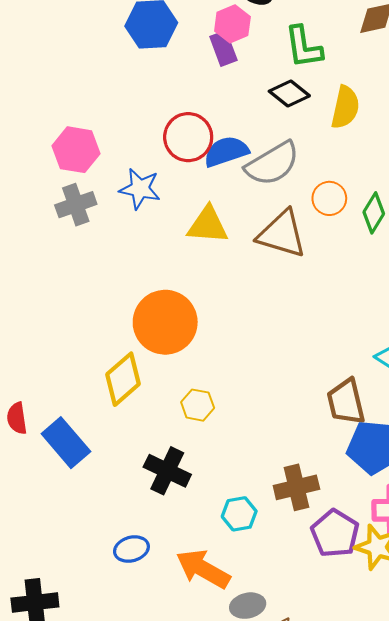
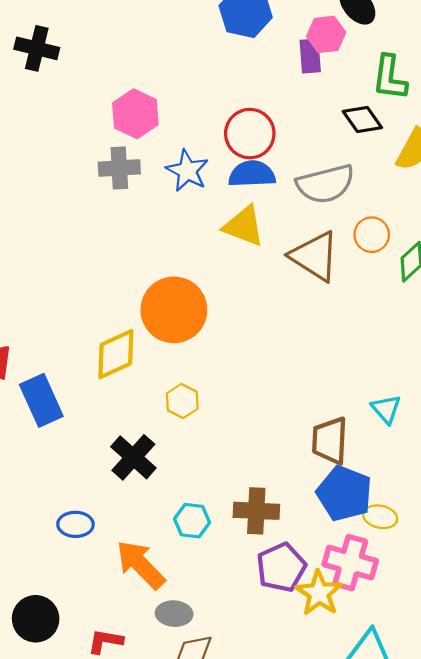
blue semicircle: (226, 152) -> (252, 174), moved

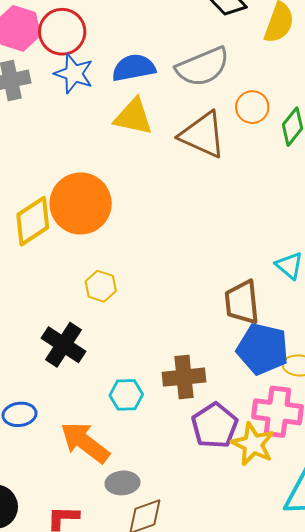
red circle: (250, 134) -> (62, 32), moved
yellow diamond: (116, 354) -> (33, 221), moved

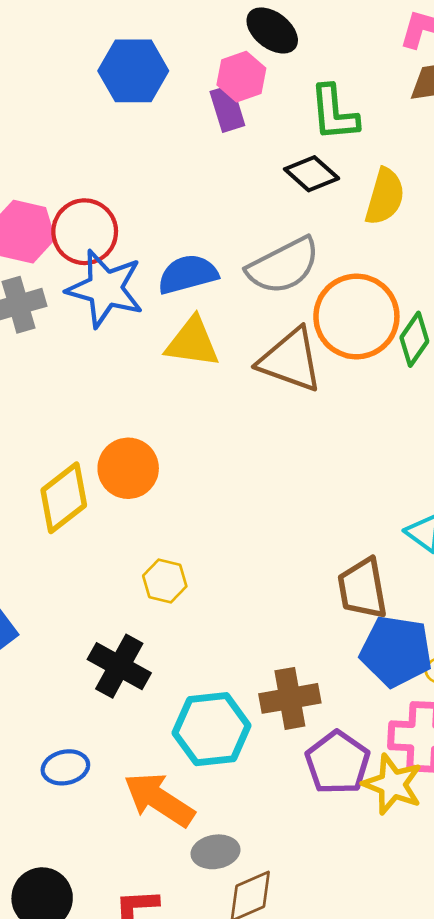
blue star: (74, 74) -> (105, 289), size x1.4
orange circle: (252, 107) -> (356, 316), size x1.8
orange circle: (81, 203) -> (128, 468), size x0.7
cyan hexagon: (126, 395) -> (212, 729), size x1.6

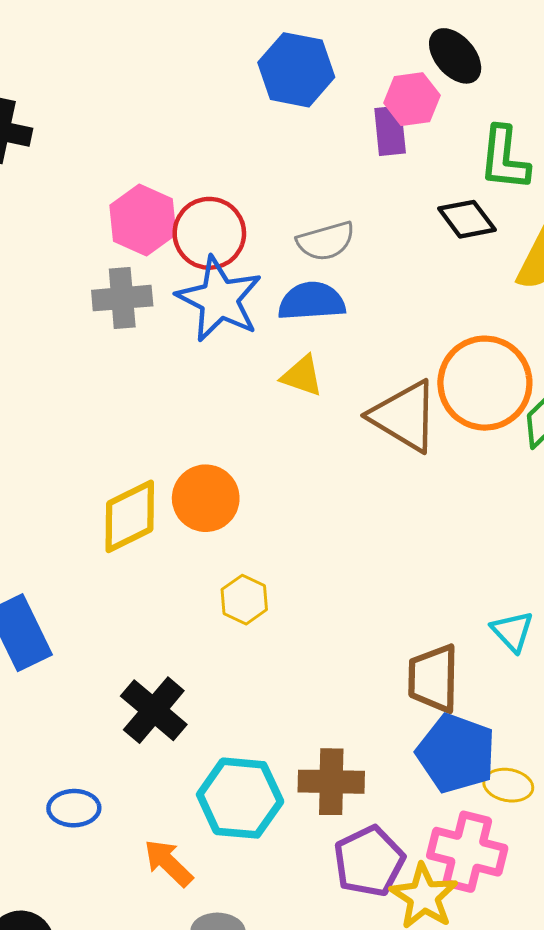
gray semicircle: (283, 266) -> (326, 241), moved, size x0.7
yellow triangle: (192, 342) -> (302, 376), size x0.7
yellow hexagon: (165, 581) -> (244, 600), moved
orange arrow: (159, 800) -> (168, 863), size x0.7

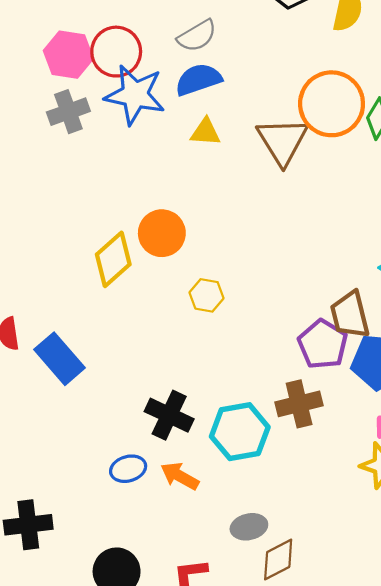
brown triangle: (404, 416) -> (282, 141), turned 42
black cross: (154, 710) -> (169, 415), moved
purple pentagon: (369, 861) -> (323, 344), moved
orange arrow: (168, 863) -> (180, 476), moved

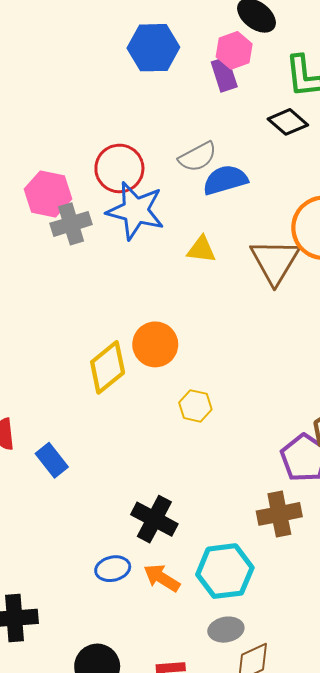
pink hexagon: (68, 55) -> (48, 194), moved
blue semicircle: (198, 79) -> (225, 180), moved
blue rectangle: (60, 359) -> (52, 460), size x0.7
cyan hexagon: (240, 432) -> (225, 571), moved

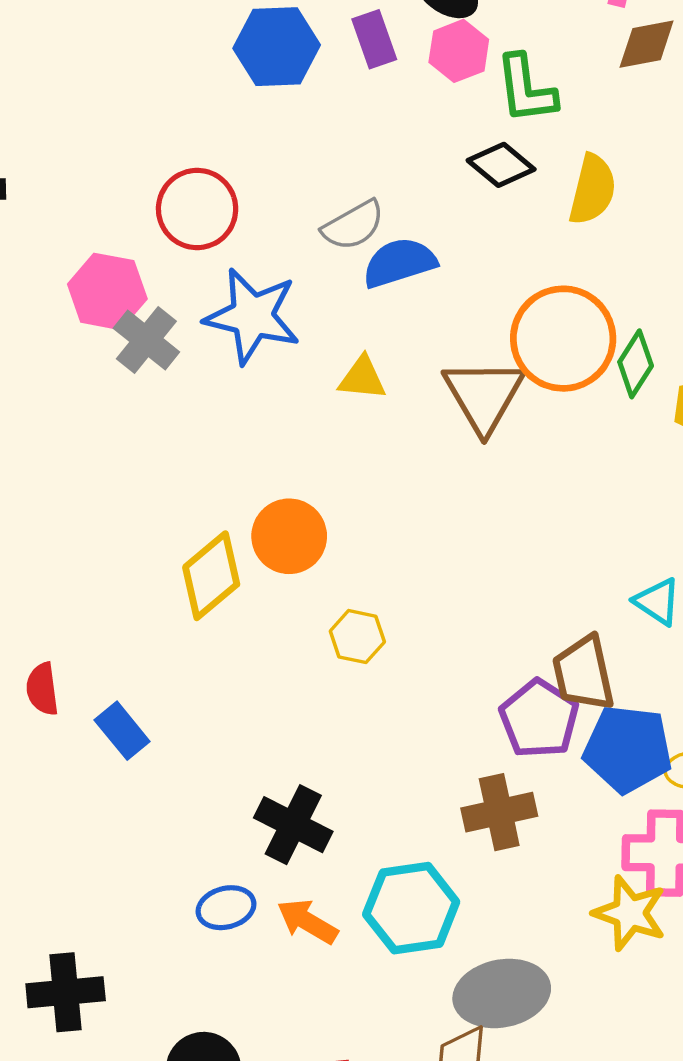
pink hexagon: (234, 50) -> (459, 51), moved
purple rectangle: (224, 74) -> (374, 39), moved
red circle: (119, 168) -> (197, 209), moved
gray cross: (71, 224) -> (146, 340), turned -33
gray ellipse: (226, 630) -> (502, 993), moved, size x1.6

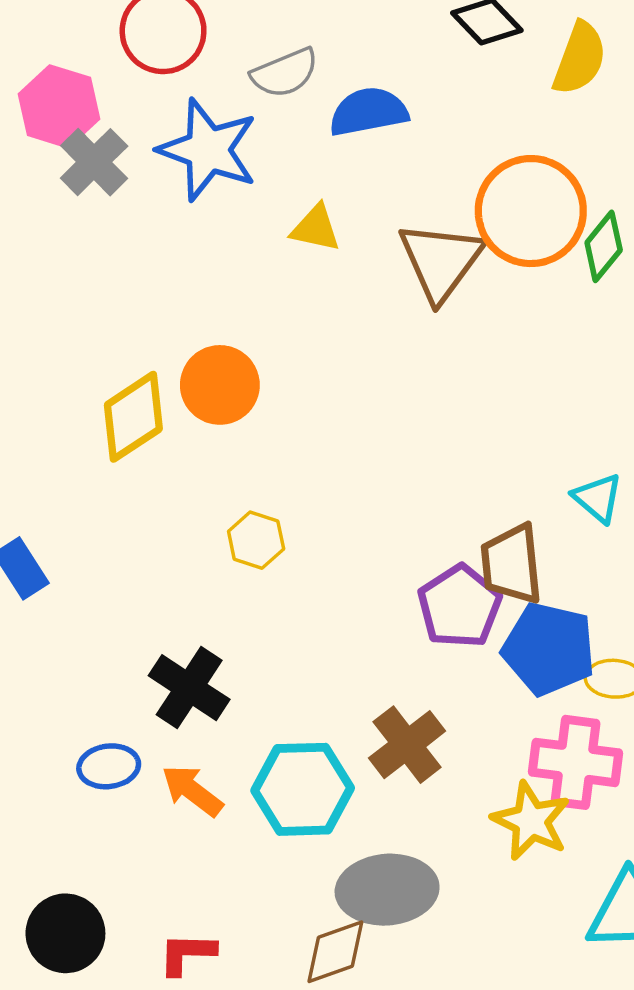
gray semicircle: (353, 225) -> (285, 73), moved
yellow hexagon: (357, 637) -> (256, 540), moved
brown cross: (499, 812) -> (407, 745), moved, turned -32

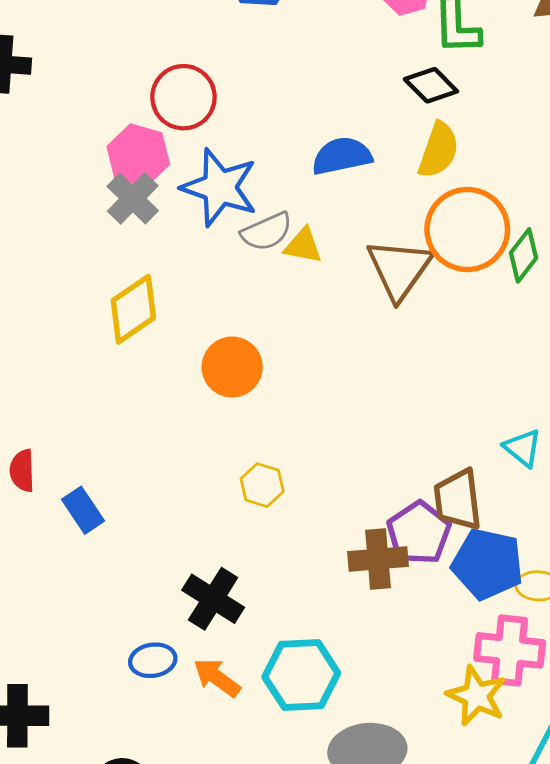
yellow semicircle: (580, 58) -> (439, 150), moved
gray semicircle: (285, 73) -> (267, 232), moved
pink hexagon: (59, 106) -> (138, 155), moved
yellow diamond: (133, 417) -> (133, 309), moved
brown cross: (407, 745) -> (378, 559), moved, turned 34

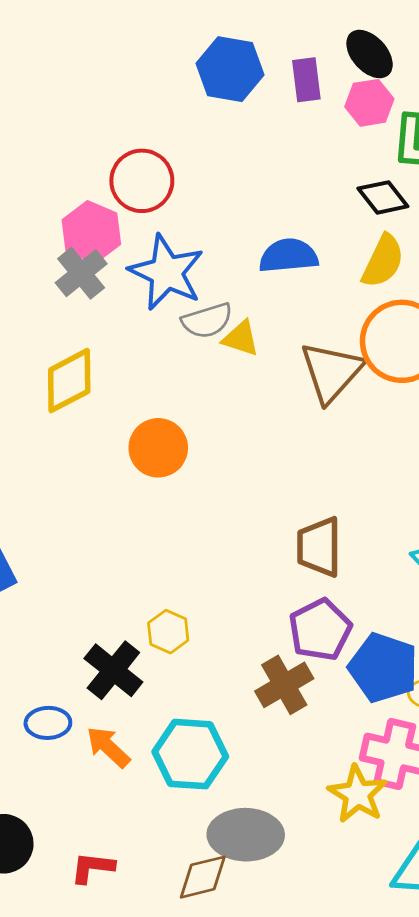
yellow hexagon: (262, 485) -> (168, 632), moved
brown trapezoid: (458, 500) -> (319, 547), moved
brown cross: (378, 559) -> (284, 685), moved, turned -32

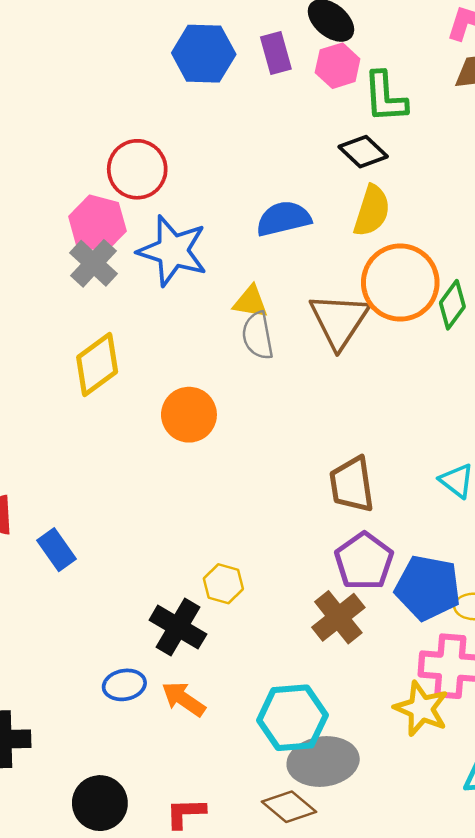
gray semicircle: (207, 321) -> (258, 336), moved, turned 105
cyan hexagon: (190, 754) -> (292, 718), moved
brown diamond: (203, 877) -> (289, 807), turned 62

